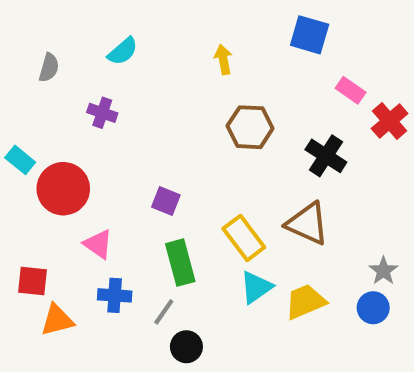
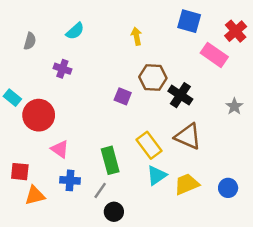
pink rectangle: (351, 90) -> (214, 55), size x1.5
red cross: (390, 121) -> (236, 31), moved
black cross: (326, 156) -> (180, 95), moved
purple square: (166, 201) -> (123, 96), moved
gray star: (383, 271) -> (234, 106), moved

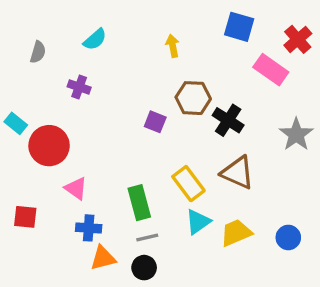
gray star: (234, 106) -> (296, 135), size x1.5
gray line: (100, 190) -> (147, 237), moved, turned 42
orange triangle: (35, 195) -> (103, 258), moved

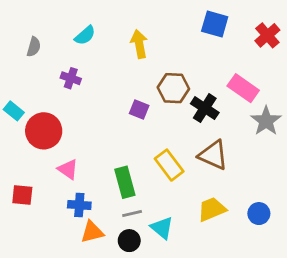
yellow arrow: (173, 46) -> (139, 44), moved, size x1.4
pink rectangle: (271, 70) -> (243, 88), moved
cyan triangle: (198, 222) -> (162, 228), moved, turned -45

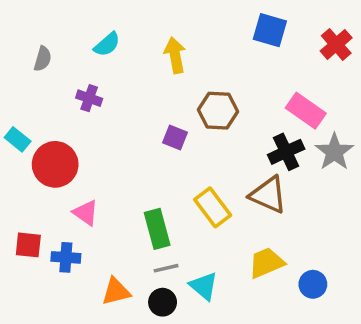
black cross: (205, 108) -> (286, 152), moved, turned 32
blue cross: (79, 205) -> (66, 257), moved
blue circle: (259, 214) -> (313, 284), moved

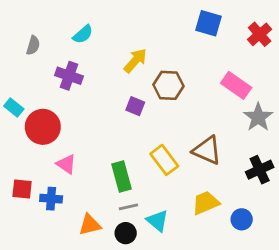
yellow arrow: (175, 55) -> (135, 61), moved, turned 52
purple cross: (89, 98) -> (69, 76), size x1.4
black cross: (286, 152) -> (260, 170), moved

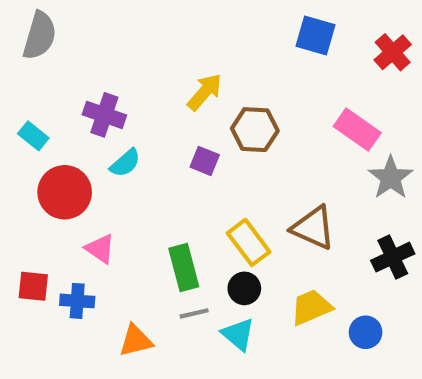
cyan semicircle: (83, 34) -> (125, 163), moved
gray semicircle: (33, 45) -> (40, 36), moved, size x1.6
cyan rectangle: (14, 107) -> (33, 136), moved
black circle: (126, 233) -> (244, 288), moved

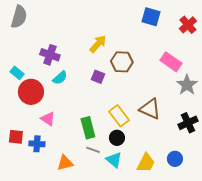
cyan rectangle: (33, 136) -> (17, 73), moved
yellow trapezoid: (311, 307) -> (146, 163), moved, turned 140
gray line: (194, 313) -> (93, 150), turned 32

